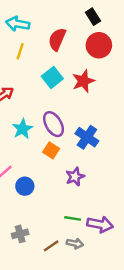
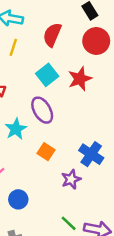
purple ellipse: (53, 124) -> (42, 110), moved
blue cross: (87, 137) -> (91, 154), moved
blue circle: (25, 186) -> (18, 199), moved
green line: (73, 218) -> (69, 223), turned 35

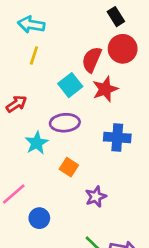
red semicircle: (52, 35) -> (92, 60), moved
purple ellipse: (42, 110) -> (65, 123), turned -64
blue cross: (91, 154) -> (117, 138), moved, turned -30

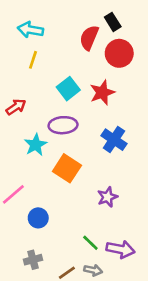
red semicircle: (92, 60) -> (89, 38), moved
blue cross: (117, 138) -> (114, 140), turned 30
orange square: (69, 167) -> (67, 168), size x1.5
purple star: (96, 197) -> (107, 197), moved

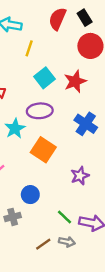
red semicircle: (89, 38) -> (57, 19), moved
yellow line: (33, 60) -> (29, 48), moved
blue circle: (38, 218) -> (30, 195), moved
gray cross: (33, 260) -> (13, 217), moved

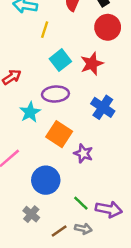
purple star: (80, 176) -> (83, 153), moved, turned -30
blue circle: (30, 195) -> (46, 180), size x1.5
gray cross: (13, 217) -> (31, 214), moved, turned -35

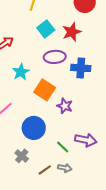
purple ellipse: (55, 94) -> (55, 57), moved
blue cross: (103, 107) -> (81, 68), turned -30
purple arrow: (109, 209) -> (86, 140), moved

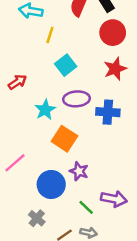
red star: (72, 32) -> (115, 69), moved
cyan star: (21, 72) -> (45, 110), moved
purple star: (65, 106) -> (79, 171), moved

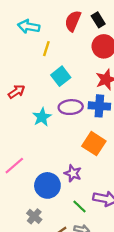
blue cross: (108, 112) -> (99, 106), moved
orange square: (64, 139) -> (94, 144), moved

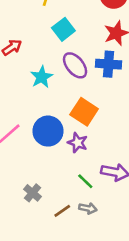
purple ellipse: (71, 107) -> (75, 65), turned 55
orange square: (94, 144) -> (84, 112), moved
blue circle: (47, 185) -> (48, 131), moved

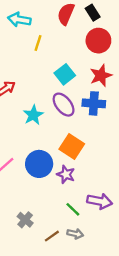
cyan square: (63, 29) -> (65, 74), moved

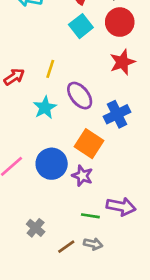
yellow line: (38, 43) -> (50, 69), moved
cyan square: (65, 74) -> (81, 26), moved
blue cross: (94, 103) -> (117, 114), moved, turned -30
green line: (73, 209) -> (90, 216), turned -35

